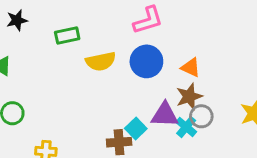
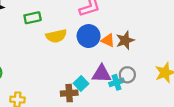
orange triangle: (191, 68) -> (108, 40), moved
brown star: (189, 96) -> (125, 40), moved
cyan cross: (186, 127) -> (117, 82), turned 32

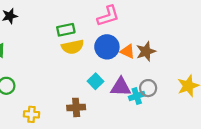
green rectangle: (33, 18) -> (66, 30), moved
cyan square: (81, 83) -> (96, 81), moved
brown cross: (69, 93) -> (76, 107), moved

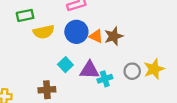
green rectangle: (66, 30) -> (25, 15), moved
gray circle: (148, 88) -> (132, 71), moved

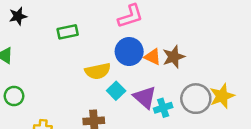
yellow semicircle: (44, 32) -> (98, 71), moved
purple triangle: (90, 70) -> (145, 97), turned 40
gray circle: (132, 71) -> (196, 99), size x1.5

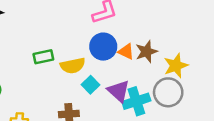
green rectangle: (68, 32) -> (43, 57), moved
yellow star: (222, 96) -> (176, 66), moved
cyan cross: (163, 108) -> (136, 101), size x1.5

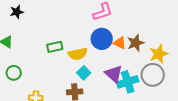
cyan square: (91, 85) -> (84, 73), moved

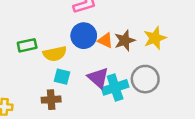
yellow star: (159, 54) -> (155, 38), moved
cyan square: (84, 73) -> (62, 77), turned -32

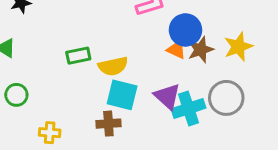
blue circle: (84, 36) -> (185, 30), moved
cyan square: (62, 77) -> (122, 95), size x1.5

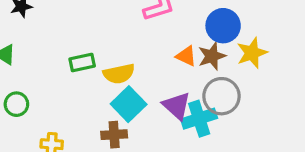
blue circle: (185, 30) -> (223, 26), moved
cyan square: (122, 95) -> (129, 104), turned 32
gray circle: (226, 98) -> (221, 96), moved

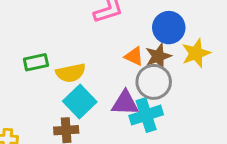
gray circle: (221, 96) -> (154, 82), moved
purple triangle: (177, 106) -> (125, 103), turned -40

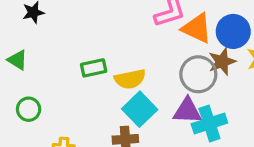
orange triangle: (134, 56) -> (197, 28), moved, size x1.5
gray circle: (154, 82) -> (198, 74), moved

